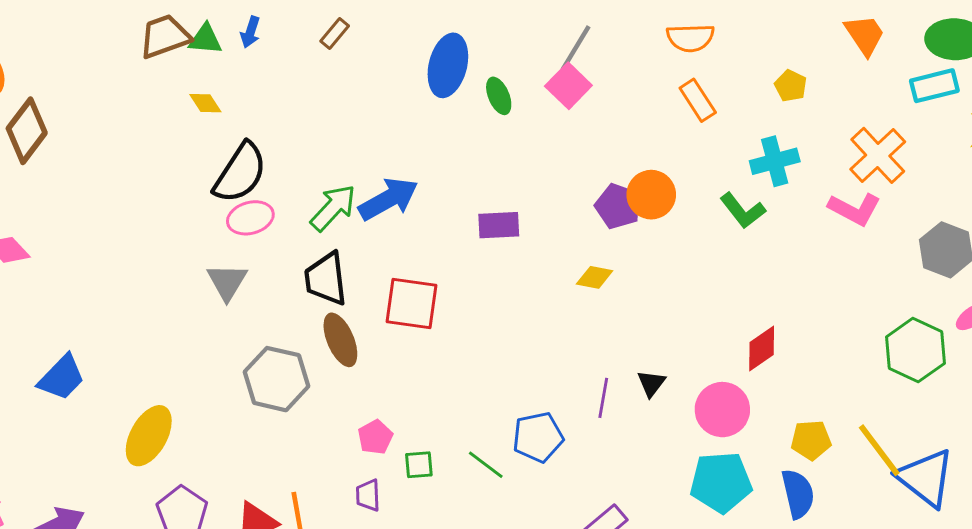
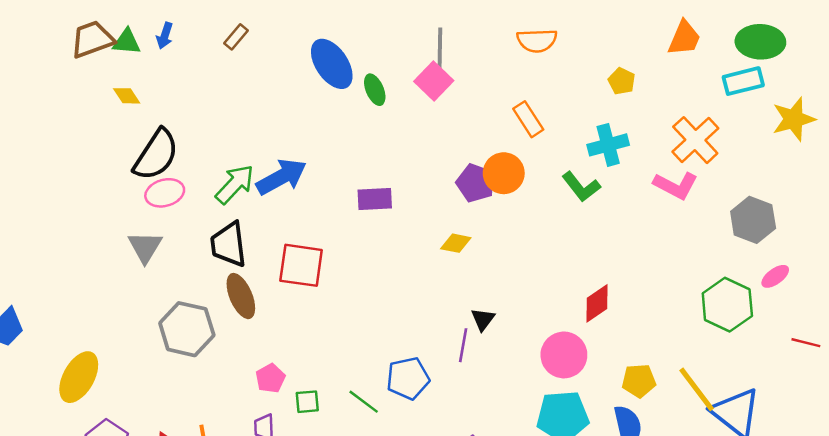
orange trapezoid: (865, 35) -> (684, 38), turned 57
gray line: (576, 48) -> (440, 49), turned -30
blue ellipse: (448, 65) -> (332, 64), turned -48
orange rectangle: (698, 100) -> (528, 119), moved
black triangle: (651, 383) -> (483, 319), moved

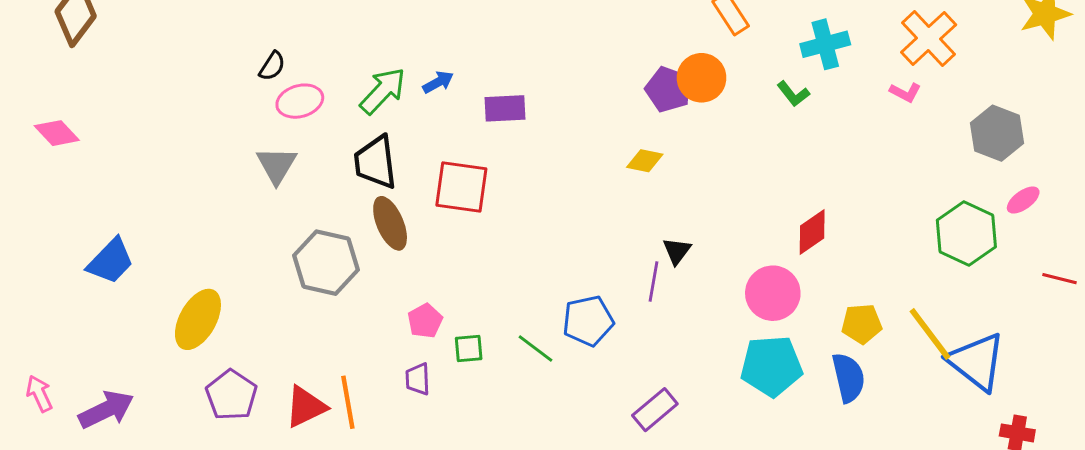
black semicircle: (156, 155) -> (272, 66), moved, size x0.5
blue arrow: (281, 177) -> (438, 82), size x0.5
pink L-shape: (676, 185) -> (905, 92), size x0.6
green L-shape: (581, 187) -> (793, 94), size x0.7
purple rectangle: (375, 199) -> (505, 108), moved

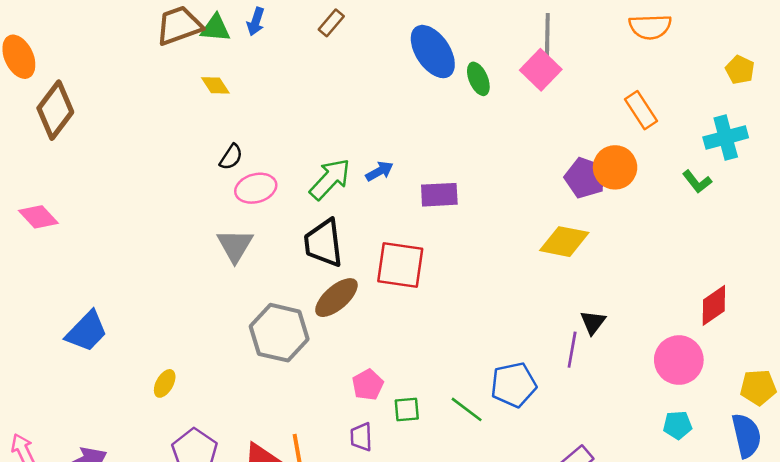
yellow diamond: (645, 161) -> (564, 242), size x1.5
brown ellipse: (390, 223) -> (336, 298), turned 72
yellow ellipse: (198, 319) -> (165, 383), size x0.5
cyan pentagon: (771, 366) -> (677, 425), size x0.5

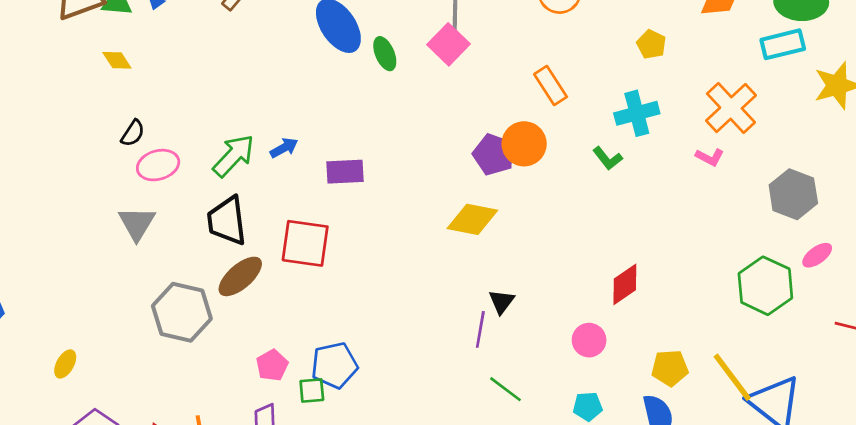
pink circle: (679, 360) -> (589, 340), size x0.7
blue pentagon: (513, 385) -> (334, 365), moved
green line: (467, 409) -> (505, 389), moved

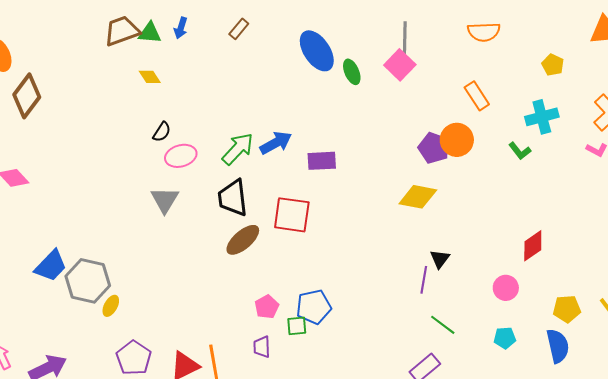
blue arrow: (284, 148) -> (276, 143), size x1.5
gray hexagon: (182, 312) -> (88, 281), moved

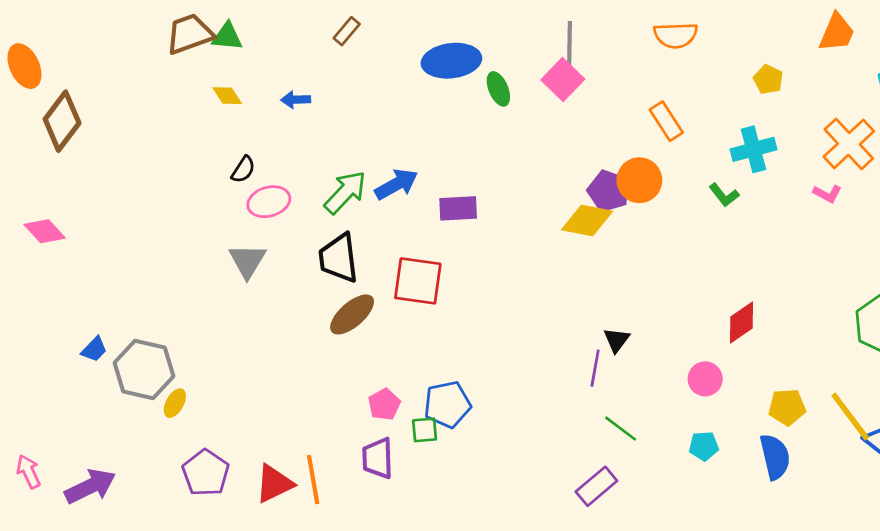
blue arrow: (181, 28) -> (296, 100), moved, turned 70
blue ellipse: (317, 51) -> (451, 61), turned -63
yellow diamond: (418, 197) -> (587, 220), moved
blue trapezoid: (51, 266) -> (94, 349), size x0.6
purple trapezoid: (262, 347) -> (378, 458), size x1.4

